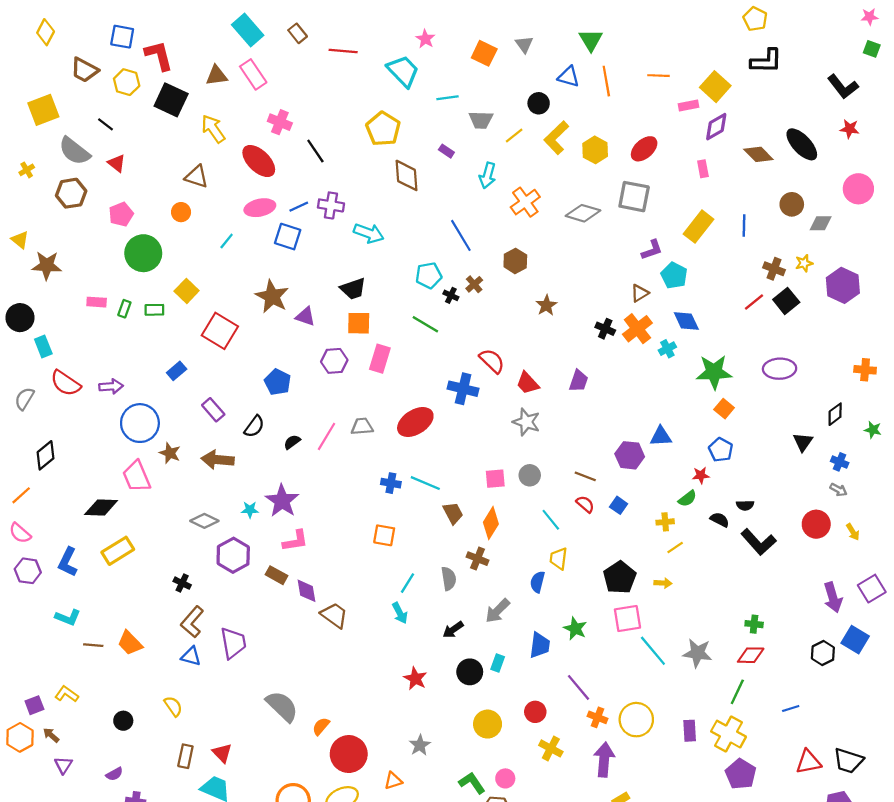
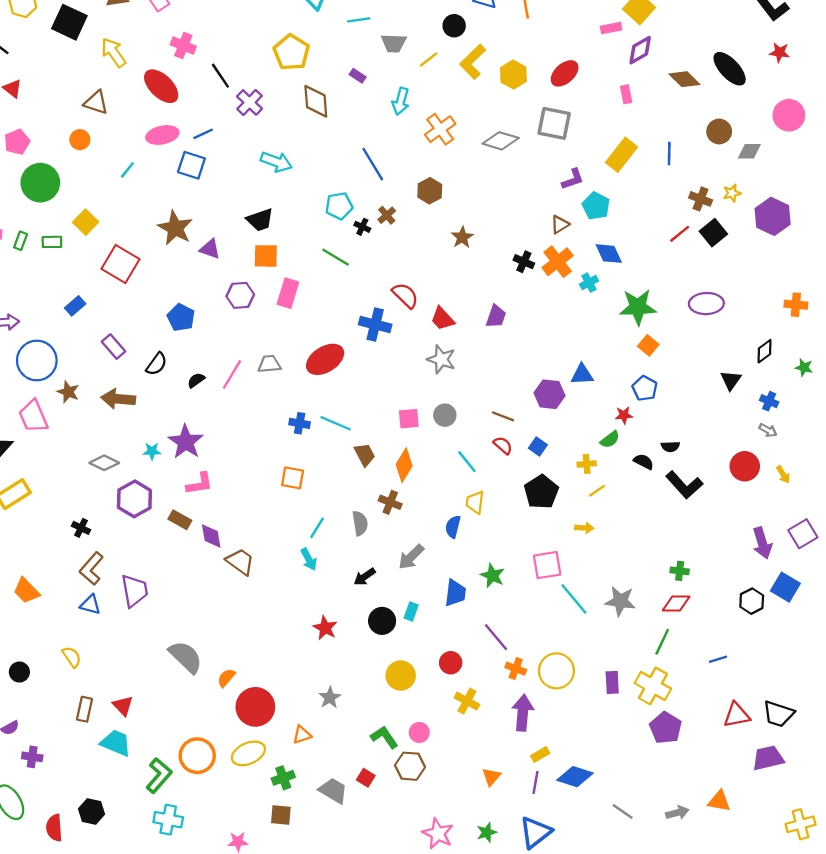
purple cross: (331, 205) -> (250, 102), moved, turned 35
black pentagon: (620, 577) -> (541, 492), moved

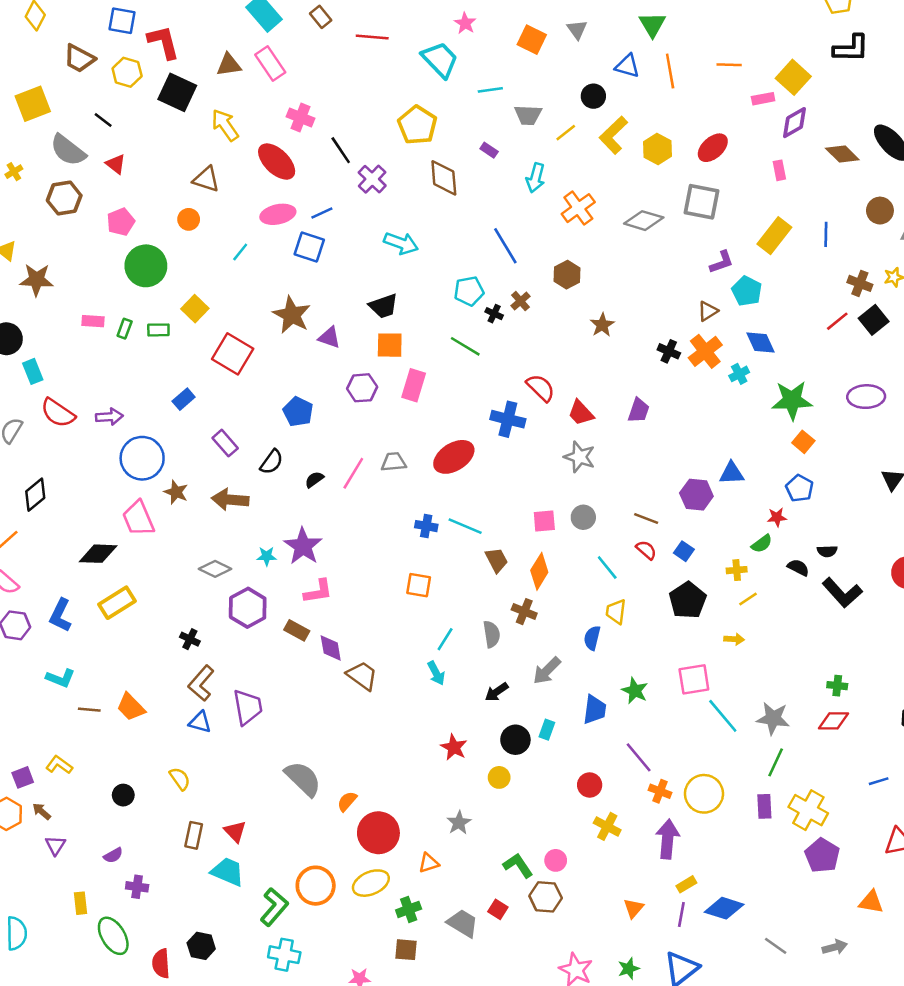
green line: (662, 642) -> (776, 762), moved
yellow circle: (401, 676) -> (499, 777), moved, size x0.7
orange triangle: (719, 801) -> (871, 902), moved

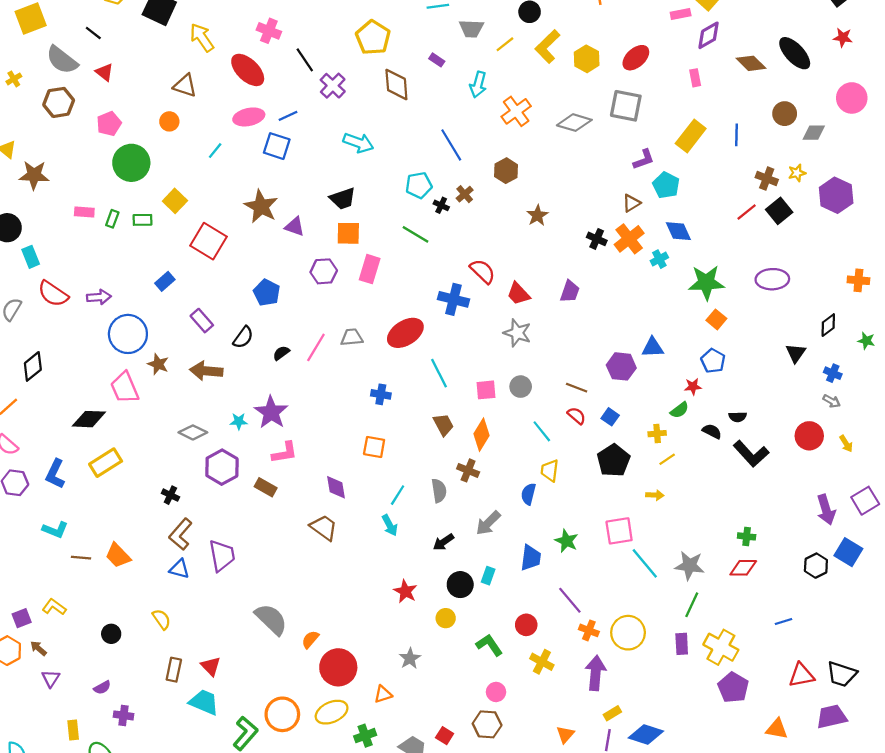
cyan line: (465, 526) -> (439, 373), moved, turned 40
purple diamond: (331, 648) -> (336, 487), moved
green L-shape: (518, 865) -> (489, 645), moved

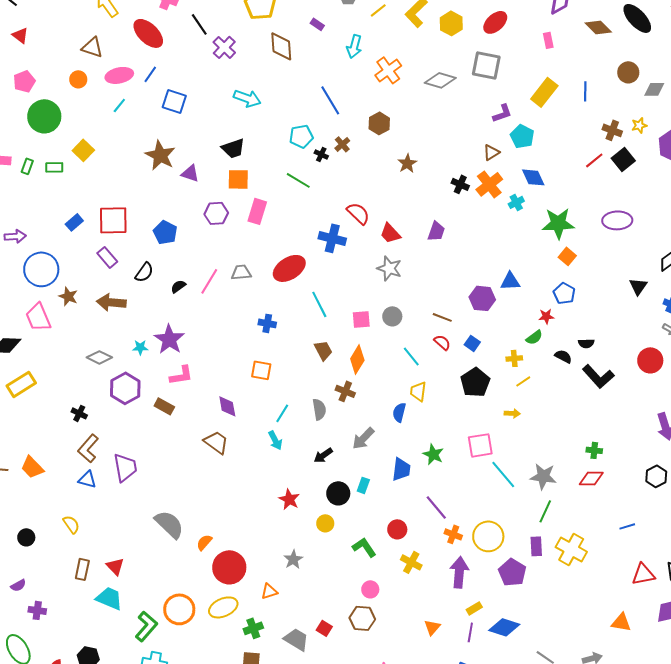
blue line: (288, 116) -> (150, 74), moved, turned -30
pink ellipse: (249, 117) -> (119, 75), moved
red square: (209, 241) -> (113, 220), moved, turned -32
purple pentagon: (733, 687) -> (512, 572), moved

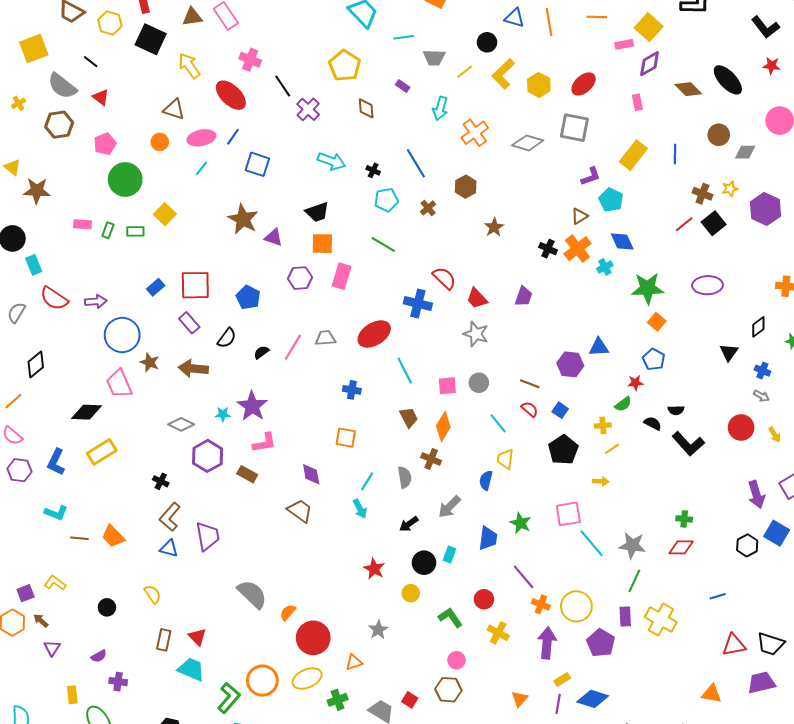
brown diamond: (281, 46) -> (366, 108), size x0.7
black cross: (321, 154) -> (373, 170), moved

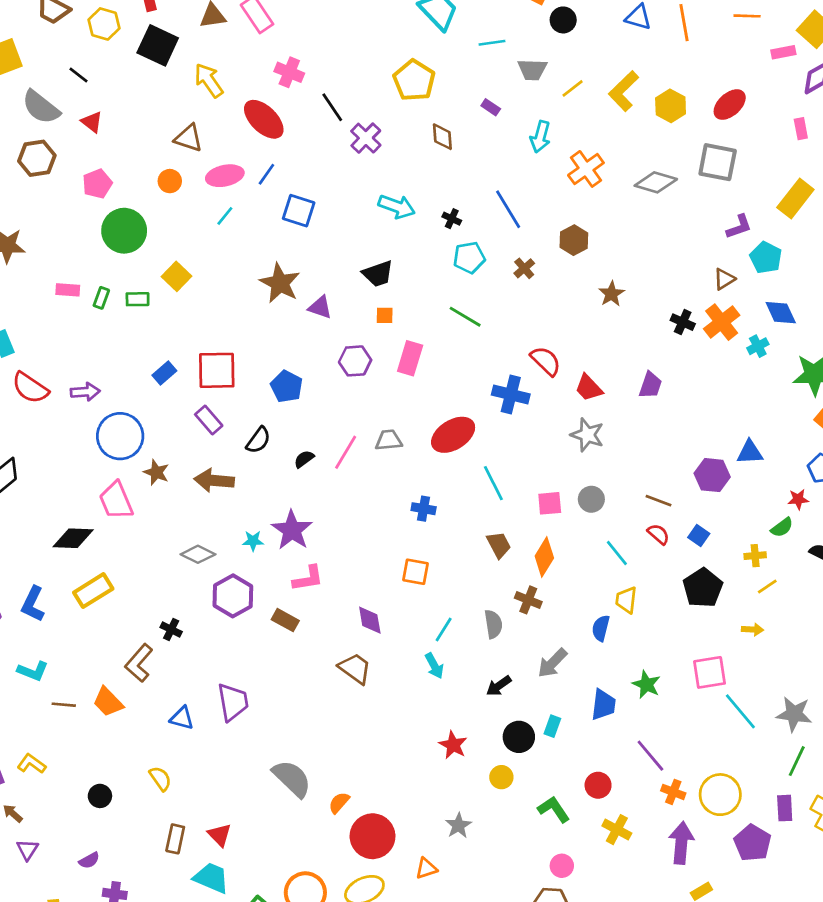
black circle: (487, 42) -> (563, 20), moved
orange square: (322, 244) -> (385, 315), size x0.6
brown L-shape: (170, 517) -> (139, 663), moved

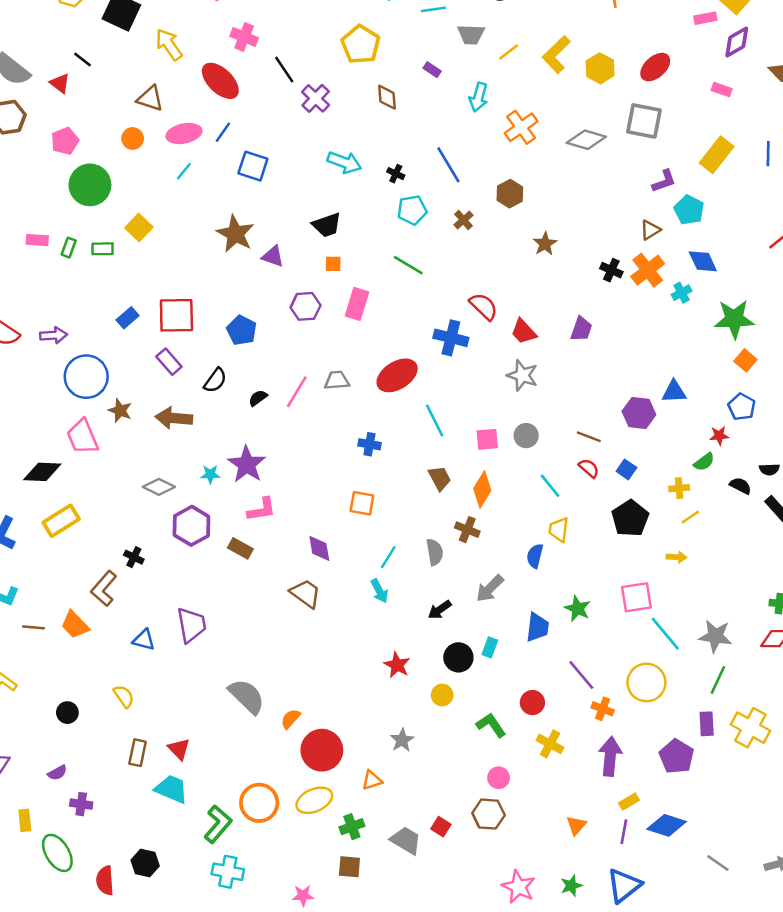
black line: (78, 75) -> (82, 60), moved
pink rectangle: (801, 129) -> (722, 90), turned -60
yellow circle: (720, 795) -> (646, 682), moved

